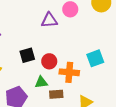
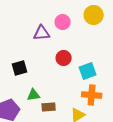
red circle: (49, 61) -> (64, 58), moved
orange cross: (69, 72) -> (92, 95), moved

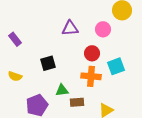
pink circle: (63, 22) -> (103, 29), moved
orange cross: (92, 95) -> (91, 76), moved

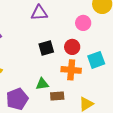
purple triangle: (70, 28) -> (39, 13), moved
black square: (48, 63) -> (46, 48), moved

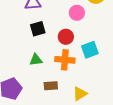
black square: (46, 48) -> (38, 29), moved
green triangle: (42, 84) -> (36, 60), moved

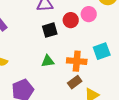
red circle: (66, 37) -> (71, 20), moved
brown rectangle: (51, 86) -> (75, 82), moved, turned -32

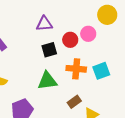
green triangle: (48, 61) -> (47, 81), size x1.5
orange cross: (77, 61) -> (76, 69), moved

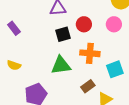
pink circle: (88, 34) -> (114, 24), moved
cyan square: (101, 71) -> (115, 69), moved

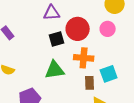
red circle: (84, 24) -> (78, 29), size x1.5
brown rectangle: (88, 86) -> (90, 83), moved, turned -56

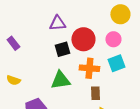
cyan square: (109, 74) -> (116, 63), moved

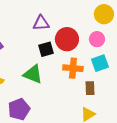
green triangle: (60, 80) -> (33, 74), moved, turned 30
brown rectangle: (95, 93) -> (90, 88), moved

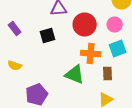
black square: (46, 49) -> (48, 36), moved
green triangle: (33, 74) -> (75, 74), moved

